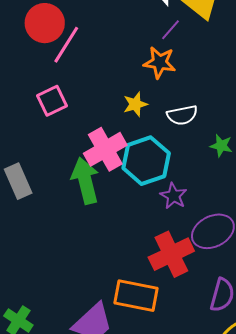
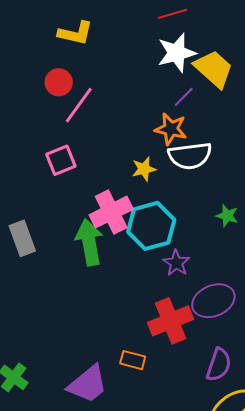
red circle: (45, 23) -> (59, 82), size x0.7
white semicircle: (182, 115) -> (190, 156), moved, size x1.4
orange rectangle: (136, 296) -> (133, 360), size x0.6

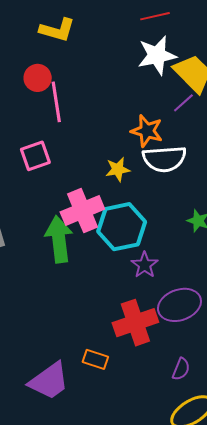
purple line: (184, 97) -> (183, 103), moved
pink line: (79, 105) -> (56, 102), turned -48
purple semicircle: (219, 365) -> (181, 369), size x0.7

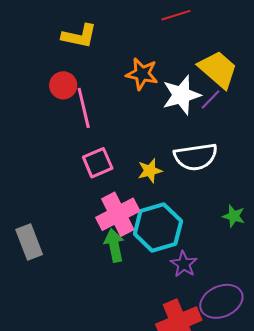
white star: (157, 55) -> (181, 95), moved
orange star: (147, 131) -> (142, 74), moved
pink square: (35, 156) -> (98, 163), moved
green arrow: (59, 239) -> (114, 245), moved, size x0.7

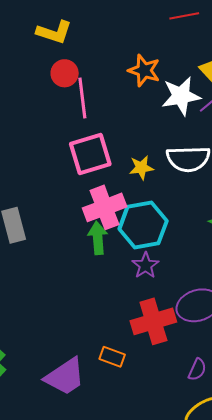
yellow L-shape: (79, 36) -> (54, 32), moved
pink square: (98, 163) -> (90, 154), size x1.4
purple star: (184, 264) -> (145, 265), moved

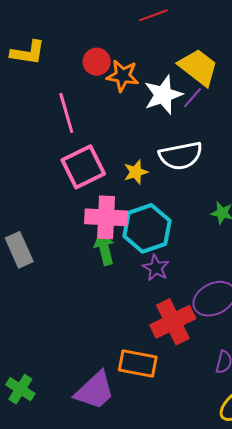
red circle: (65, 73) -> (97, 62), moved
pink cross: (105, 207) -> (106, 217), turned 33
orange rectangle: (112, 357) -> (138, 363), size x1.5

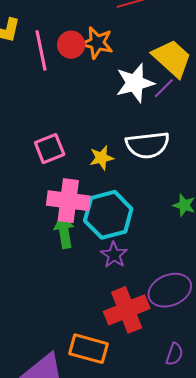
orange star: (123, 76) -> (97, 43), moved
pink line: (66, 113) -> (41, 50), moved
pink square: (83, 167) -> (50, 149), size x0.7

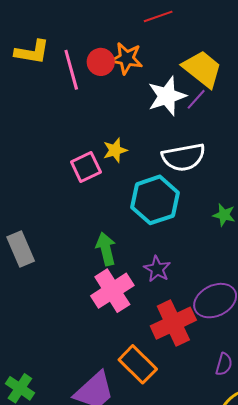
yellow star: (101, 158) -> (115, 150), moved
pink cross: (68, 201) -> (112, 291), moved, turned -36
cyan hexagon: (108, 215) -> (155, 200), moved
orange rectangle: (88, 349) -> (138, 364), turned 33

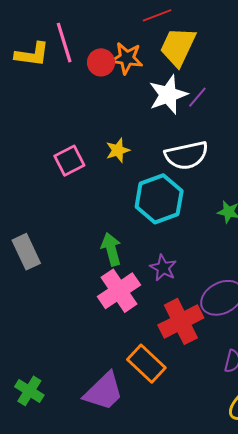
yellow trapezoid: (202, 69) -> (178, 47), moved, turned -102
pink line: (71, 70) -> (64, 43), moved
pink square: (86, 167) -> (69, 161), moved

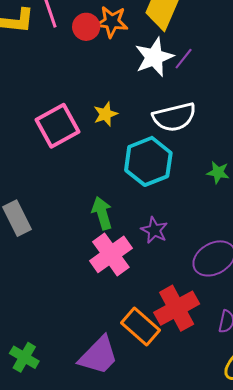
pink square: (69, 161) -> (58, 126), size x1.4
red cross: (181, 321) -> (177, 308), moved

